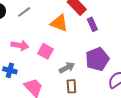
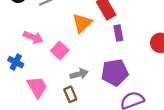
orange triangle: (59, 23) -> (82, 23), turned 42
brown rectangle: (71, 86) -> (70, 94), moved, turned -32

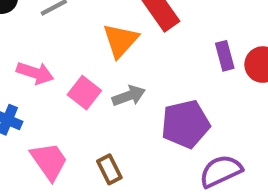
purple rectangle: (118, 33) -> (225, 56), moved
gray arrow: (79, 74) -> (129, 96), moved

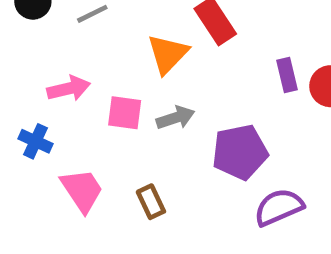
pink arrow: (35, 73) -> (69, 89), turned -33
pink square: (84, 93) -> (125, 113), turned -32

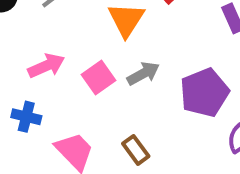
pink square: (125, 113) -> (99, 77), turned -32

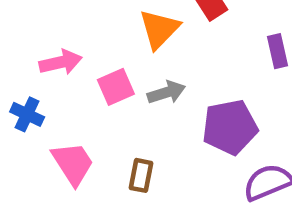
brown rectangle: (136, 150) -> (141, 175), turned 36

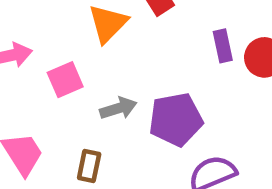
gray arrow: (166, 92) -> (118, 108), moved

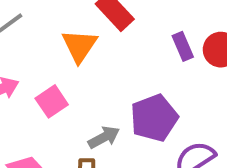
gray arrow: (118, 108) -> (104, 137), moved

